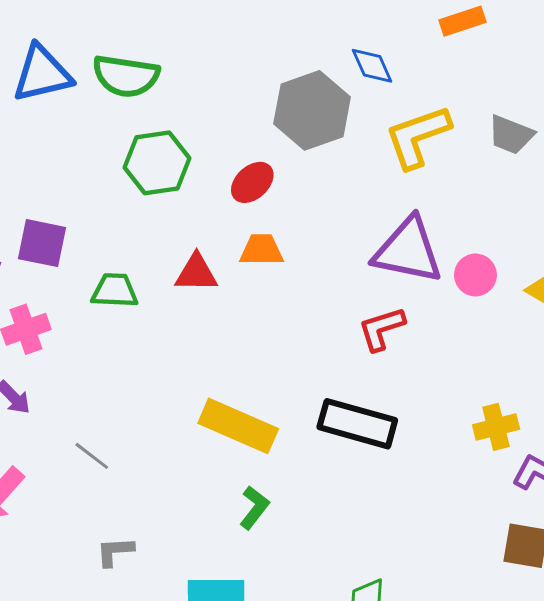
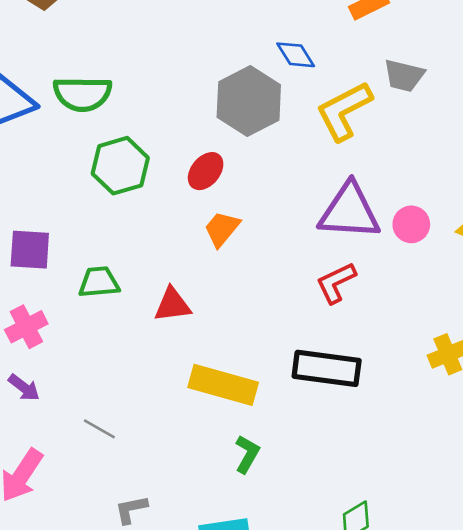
gray trapezoid: (511, 135) -> (404, 76), moved
orange trapezoid: (261, 250) -> (222, 229), turned -42
red triangle: (196, 273) -> (172, 305), moved

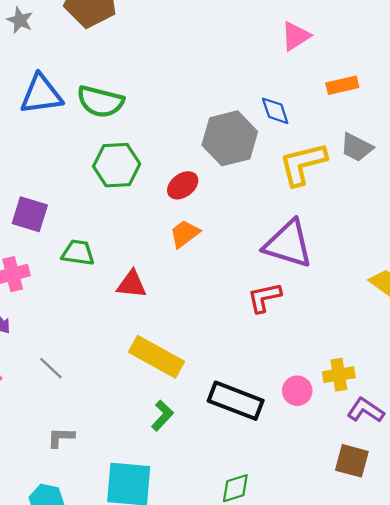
pink circle: (411, 224) -> (297, 391), moved
black rectangle: (327, 368) -> (236, 401), moved

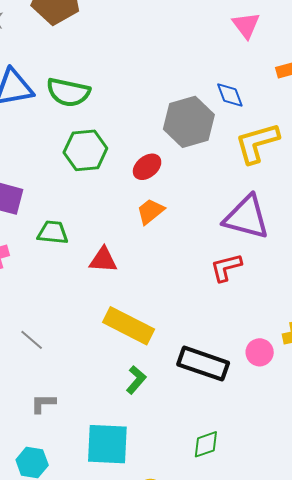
pink triangle: (296, 36) -> (246, 25), turned -32

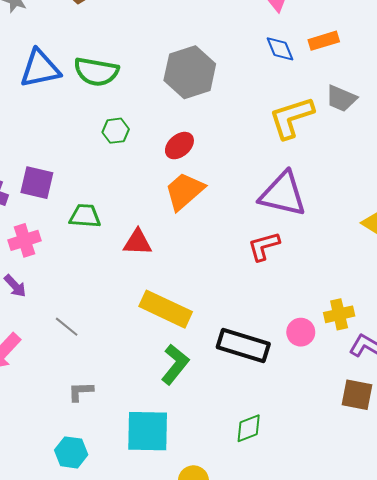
blue diamond: (230, 95) -> (280, 49), moved
gray hexagon: (189, 122) -> (190, 72), moved
green hexagon: (85, 150) -> (116, 131), size x0.6
orange trapezoid: (150, 211) -> (184, 191), size x1.4
green L-shape: (136, 380) -> (175, 364), size x1.4

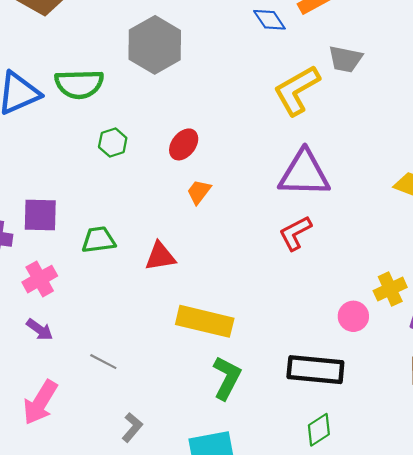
gray hexagon: (190, 72) -> (155, 45), moved
orange trapezoid: (184, 191) -> (199, 192), size x0.6
black rectangle: (243, 346) -> (315, 370), moved
gray L-shape: (81, 391) -> (132, 427), turned 144

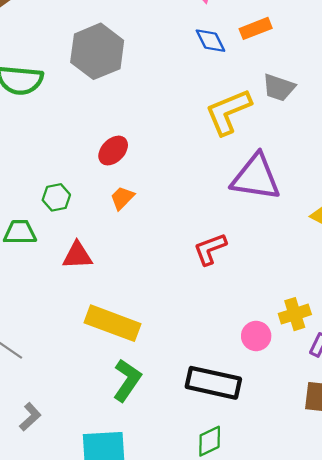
green hexagon: (113, 143) -> (56, 197), moved
purple triangle: (304, 173) -> (256, 177), moved

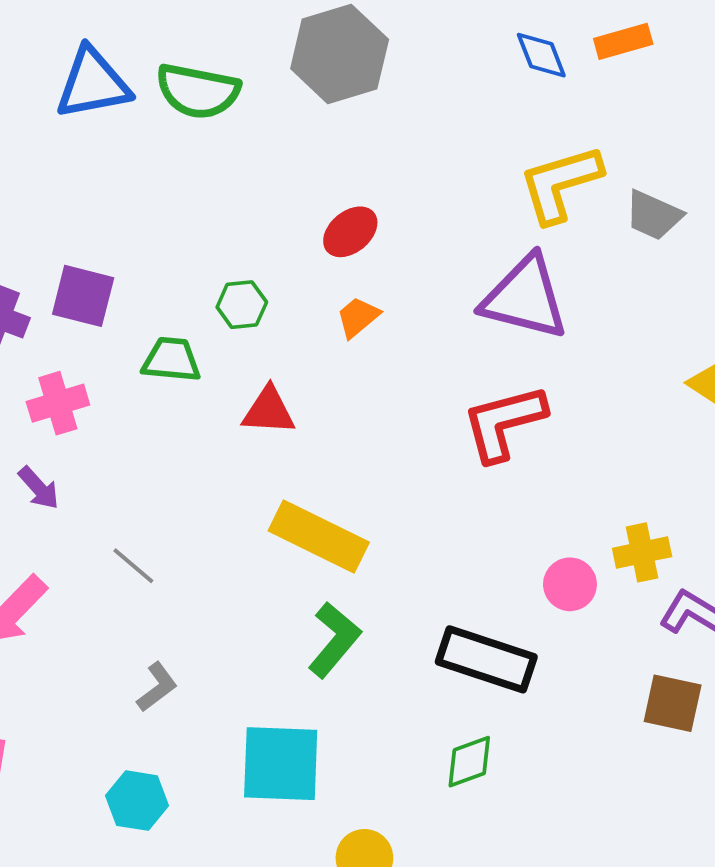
gray trapezoid: (279, 88) -> (654, 215), moved
purple triangle: (256, 177) -> (525, 298), moved
red L-shape: (210, 249) -> (504, 423), size x1.4

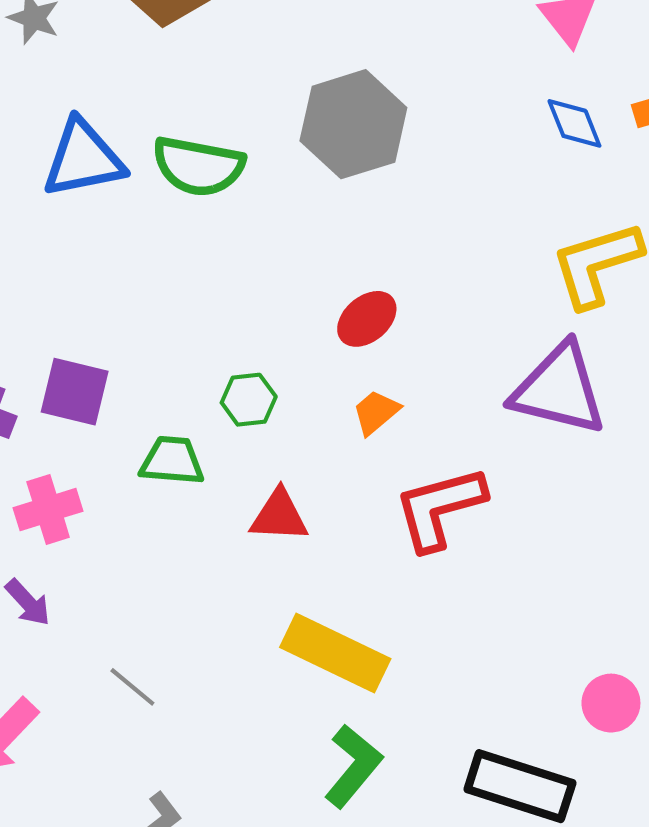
red L-shape: (504, 423) -> (440, 508), moved

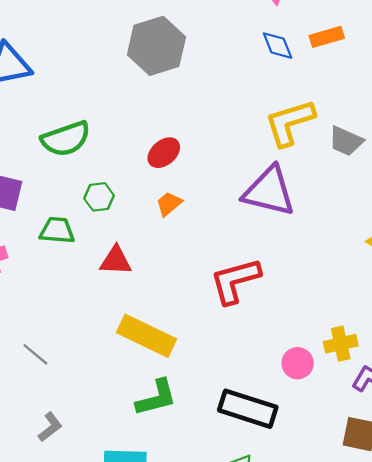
green semicircle: (198, 166) -> (66, 139), moved, turned -30
red L-shape: (440, 508) -> (235, 281), moved
green L-shape: (353, 766) -> (156, 398), turned 36

